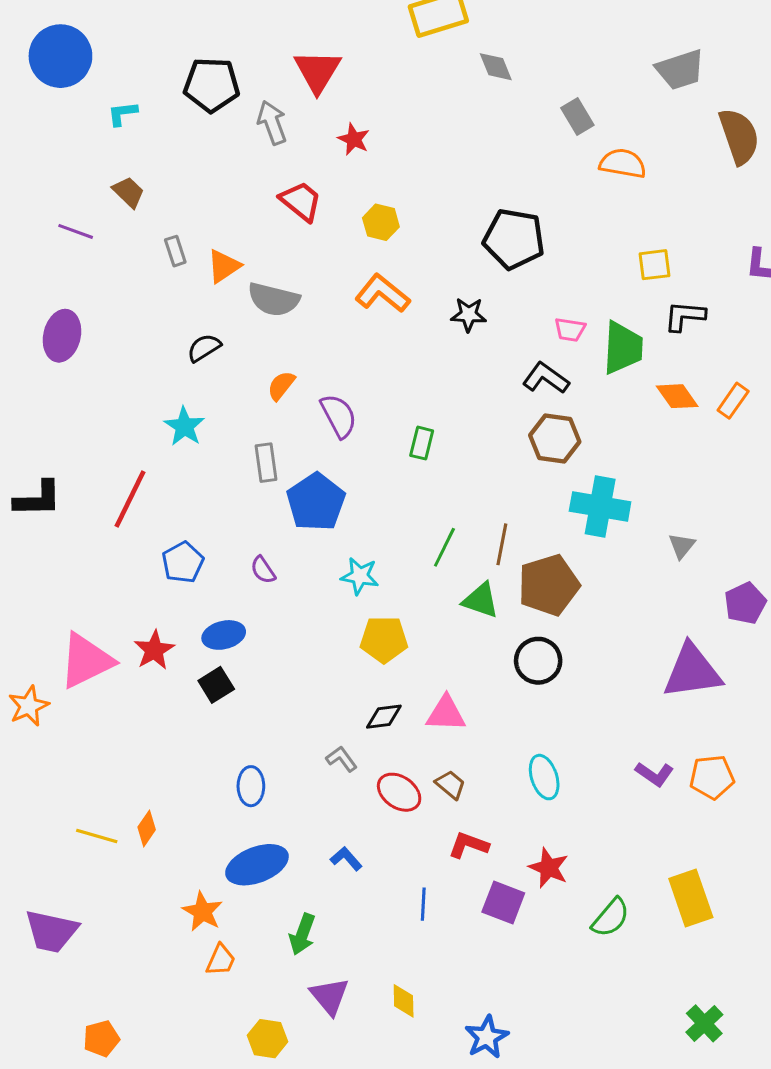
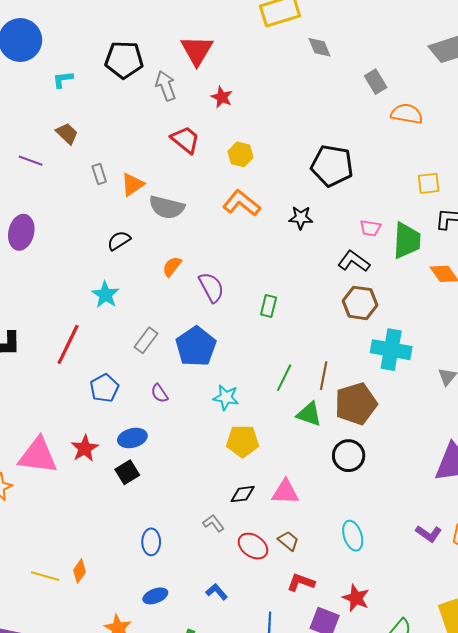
gray rectangle: (266, 463) -> (146, 340), moved, turned 45
pink triangle: (86, 661) -> (38, 456), turned 33
blue ellipse: (257, 865) -> (155, 596), size x0.6

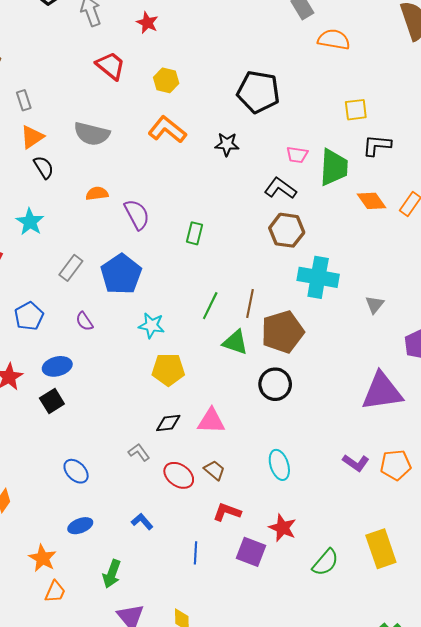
orange triangle: (132, 184) -> (32, 137), moved
black semicircle: (119, 241) -> (44, 167), turned 90
orange semicircle: (172, 267) -> (97, 194), turned 45
blue ellipse: (151, 542) -> (76, 471), turned -45

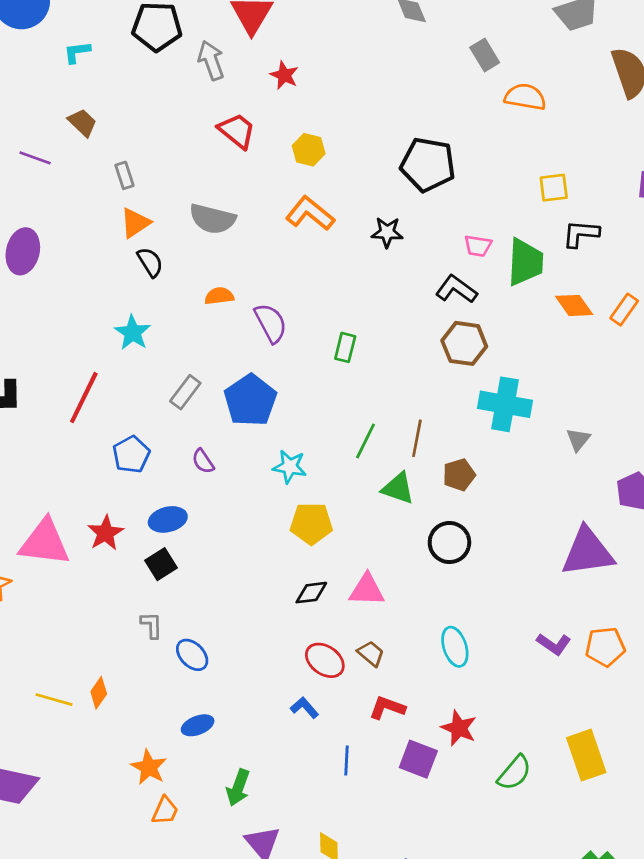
brown pentagon: (282, 332) -> (459, 475), size x0.6
gray L-shape: (139, 452) -> (152, 625), moved, turned 35
blue L-shape: (142, 521) -> (305, 708), moved

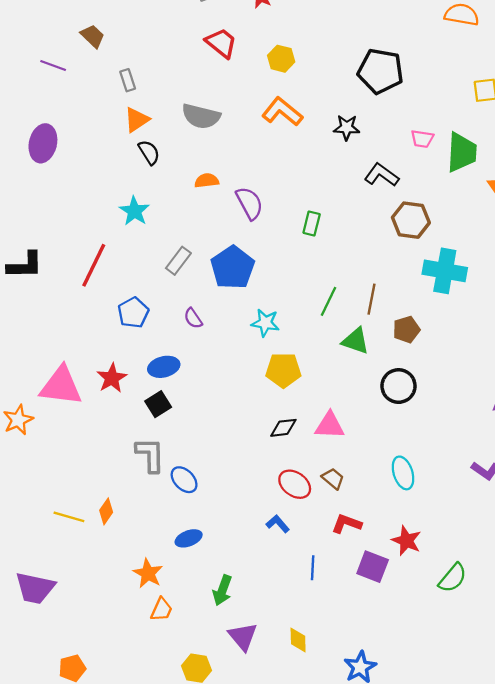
black L-shape: (456, 289) -> (382, 175), moved
gray L-shape: (152, 625) -> (150, 455), size x1.6

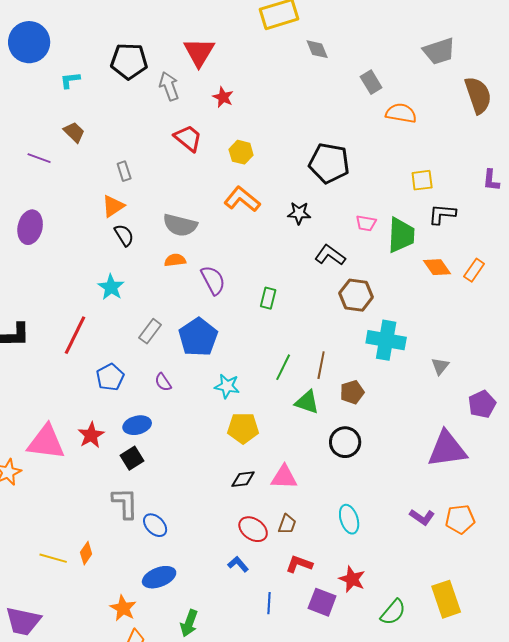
gray rectangle: (128, 80) -> (124, 171), moved
gray semicircle: (201, 116) -> (180, 225), moved
brown trapezoid: (333, 479) -> (287, 524), turned 70
blue ellipse: (189, 538) -> (159, 577), size x1.4

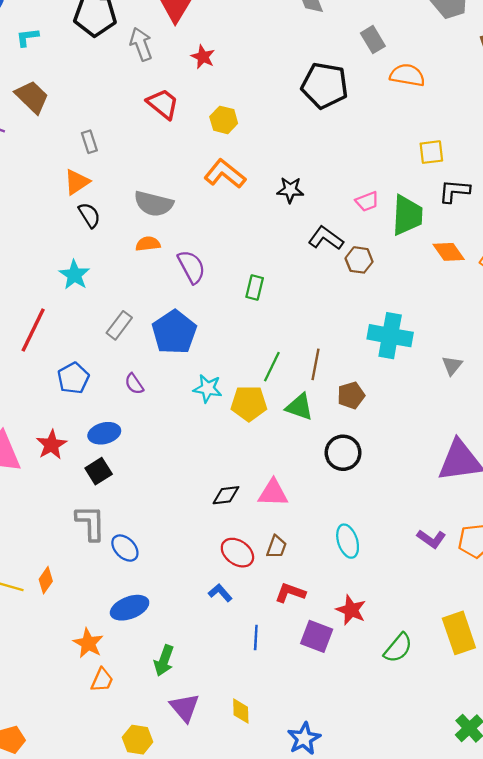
brown trapezoid: (74, 132) -> (32, 97), size x1.4
black pentagon: (329, 163) -> (325, 85), moved
pink trapezoid: (366, 223) -> (367, 201), turned -30
brown hexagon: (356, 295) -> (359, 260), moved, size x0.7
yellow pentagon: (243, 428) -> (249, 403), moved

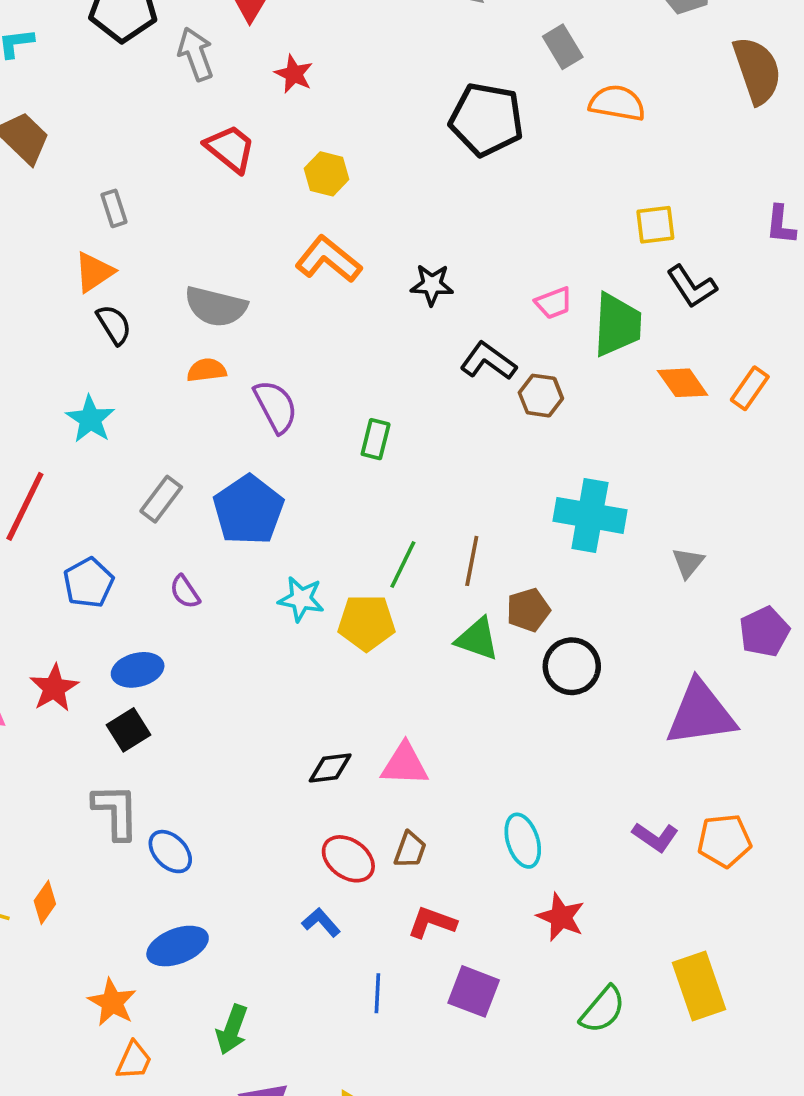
black L-shape: (454, 191) -> (692, 287), turned -128
green triangle: (299, 407) -> (477, 639), moved
black circle: (343, 453) -> (572, 666), moved
red star: (351, 610) -> (561, 917), moved

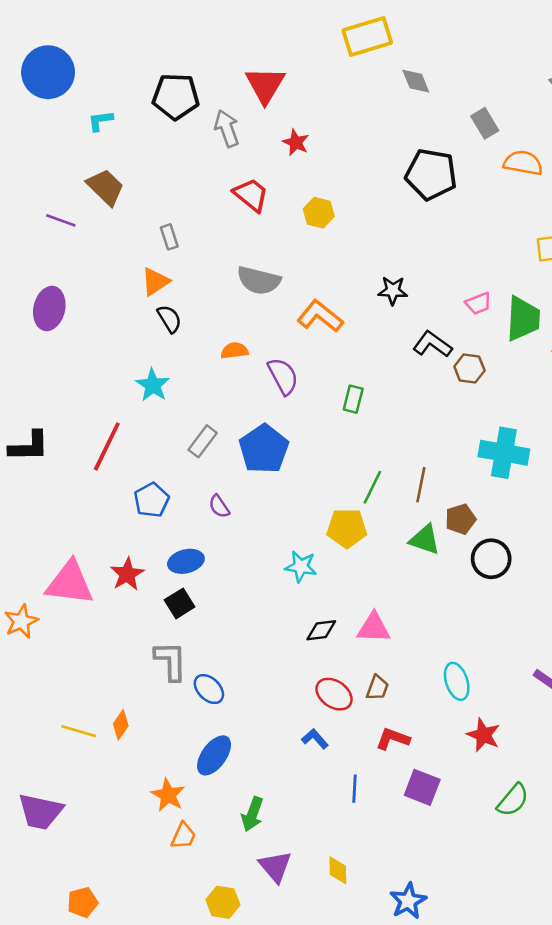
orange L-shape: (328, 259) -> (320, 316), moved
gray semicircle: (216, 307) -> (259, 280), moved
cyan star: (301, 599) -> (301, 566), moved
blue ellipse: (178, 946) -> (214, 755), turned -33

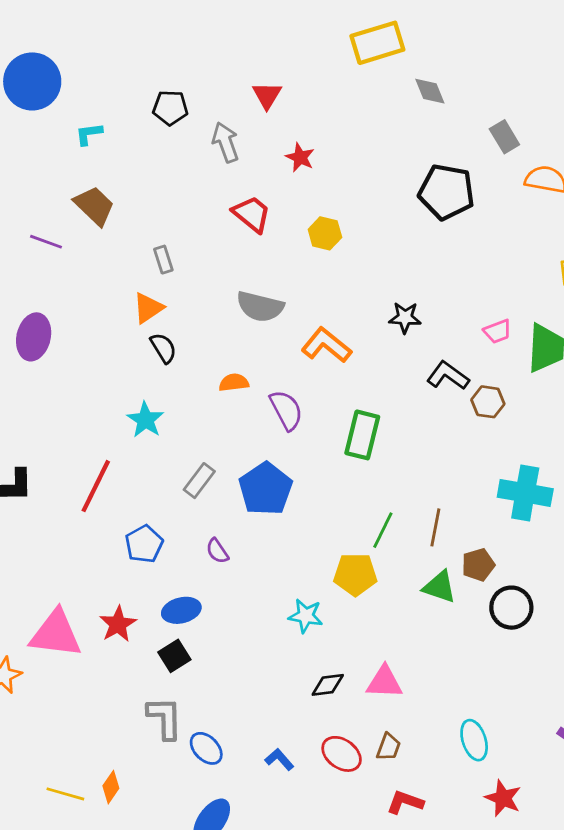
red triangle: (265, 85) -> (267, 95), size x0.7
black pentagon: (176, 96) -> (170, 108), size x0.7
green rectangle: (353, 399) -> (362, 435), size x1.6
blue L-shape: (315, 739) -> (279, 759), moved

